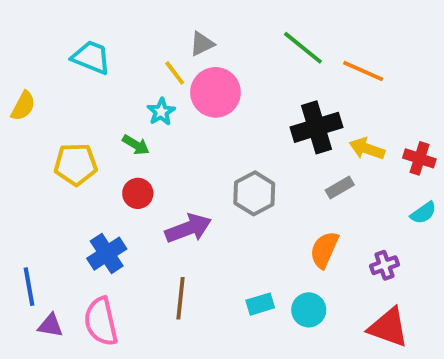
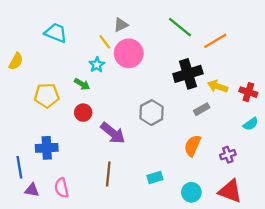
orange line: (363, 71) -> (215, 41), turned -55
purple arrow: (188, 228) -> (113, 133), turned 60
blue cross: (107, 254) -> (47, 148), moved, turned 30
cyan circle: (309, 310) -> (191, 192), moved
pink semicircle: (101, 322) -> (62, 188), size x0.7

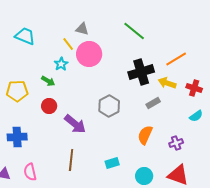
gray triangle: (121, 25) -> (82, 29), turned 40
orange line: (215, 41) -> (176, 59), moved

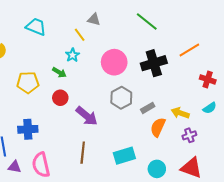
pink circle: (89, 54) -> (114, 62), moved
yellow arrow: (167, 83) -> (180, 113), moved
gray rectangle: (153, 103) -> (148, 108), moved
cyan rectangle: (112, 163) -> (124, 156), size x1.5
pink semicircle: (30, 172) -> (41, 165), size x1.4

